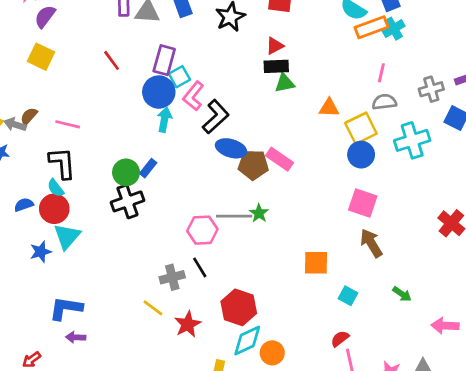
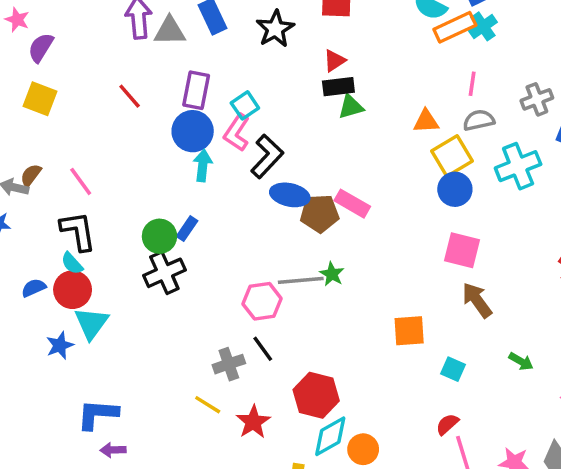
cyan square: (179, 77) -> (245, 105), moved
orange triangle: (329, 108) -> (426, 121), moved
pink line: (68, 124) -> (81, 181), turned 45

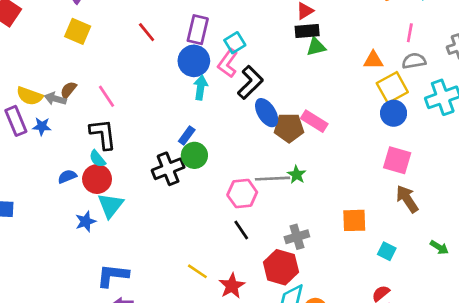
blue ellipse: (290, 195) -> (267, 113), turned 44
green circle: (159, 236) -> (194, 155), moved
gray cross: (229, 364) -> (297, 237), moved

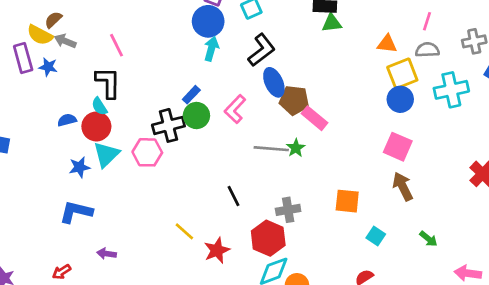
pink L-shape: (228, 63) -> (235, 109), moved
brown semicircle: (68, 90) -> (53, 20), moved
pink rectangle: (314, 121) -> (314, 118), moved
pink hexagon: (242, 194) -> (147, 152), moved
blue L-shape: (113, 275) -> (76, 212), moved

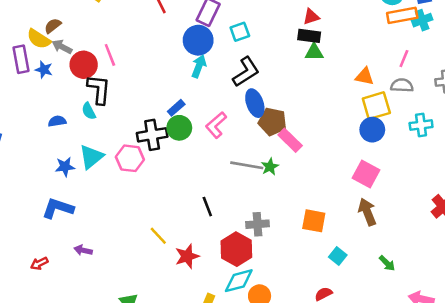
cyan cross: (451, 90) -> (421, 125), size x0.7
red circle: (96, 126) -> (84, 65), moved

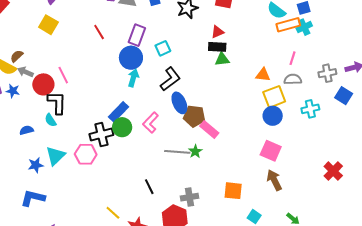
blue rectangle: (176, 108) -> (118, 112), size x1.5

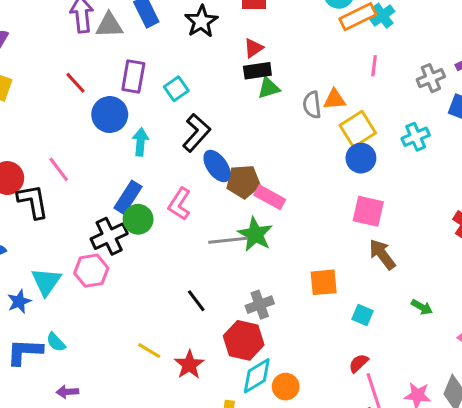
blue circle: (131, 58) -> (110, 115), moved
pink line: (63, 75) -> (59, 169), moved
gray semicircle: (293, 79) -> (312, 105), moved, turned -84
cyan semicircle: (50, 120) -> (56, 342), moved
green star: (195, 151) -> (255, 234), size x1.6

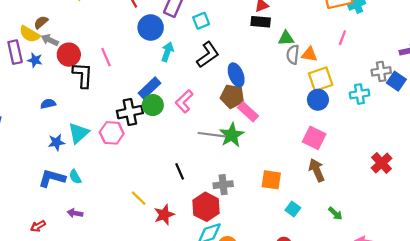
gray cross: (431, 78) -> (381, 71), moved
green triangle: (269, 88) -> (286, 38), moved
blue ellipse: (217, 166) -> (236, 75), moved

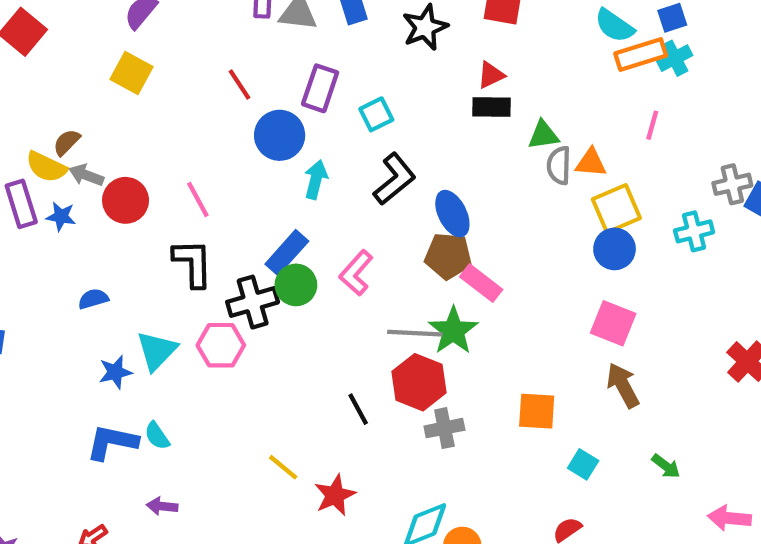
black L-shape: (83, 75) -> (193, 263), moved
red hexagon: (206, 207) -> (419, 382), moved

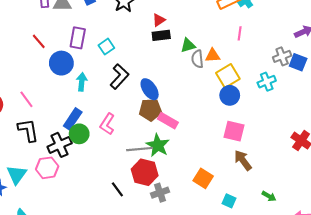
orange square: (537, 411) -> (203, 178), turned 36

